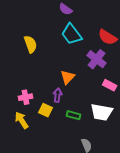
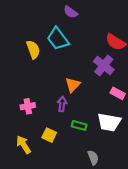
cyan trapezoid: (72, 34) -> (58, 39), moved
yellow square: (46, 110) -> (49, 135), moved
yellow arrow: (22, 120) -> (24, 145), moved

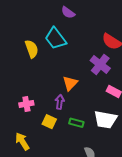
yellow square: (49, 135) -> (49, 122), moved

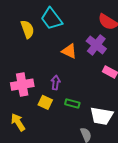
orange triangle: (70, 83) -> (69, 51), moved, turned -49
pink cross: (26, 104) -> (22, 85), size x1.5
white trapezoid: (105, 120) -> (102, 116), moved

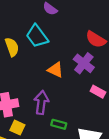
purple arrow: (56, 83) -> (41, 103), size x1.5
yellow square: (45, 102) -> (17, 128), moved

